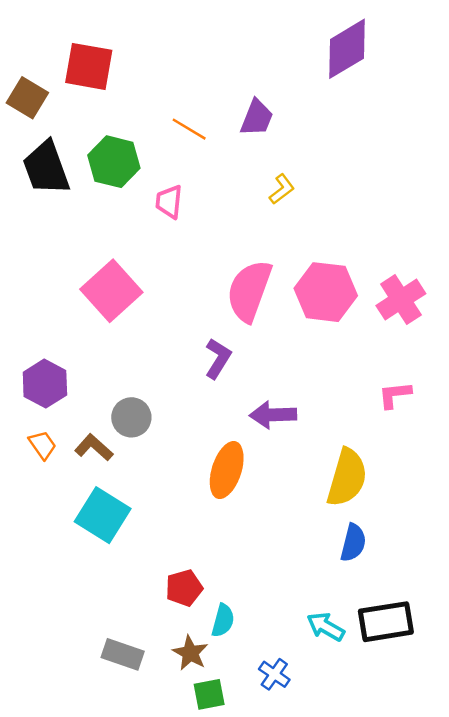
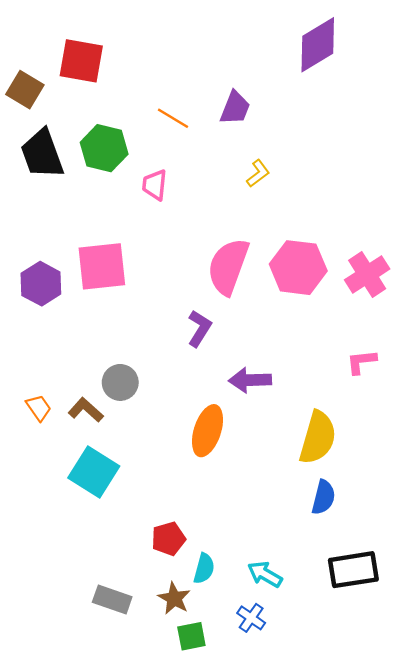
pink square: (111, 291) -> (102, 266), turned 36
purple hexagon: (45, 384) -> (41, 284), moved
cyan arrow: (326, 627) -> (265, 574), moved

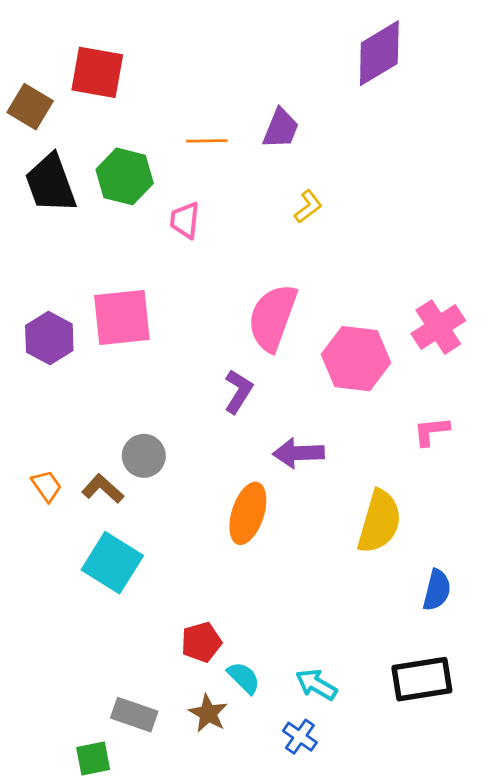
orange line: (173, 118) -> (207, 141), turned -32
pink hexagon: (298, 268) -> (356, 359), moved
blue semicircle: (323, 497) -> (437, 590), moved
cyan semicircle: (204, 569) -> (244, 678), turned -60
green square: (191, 636) -> (93, 759), moved

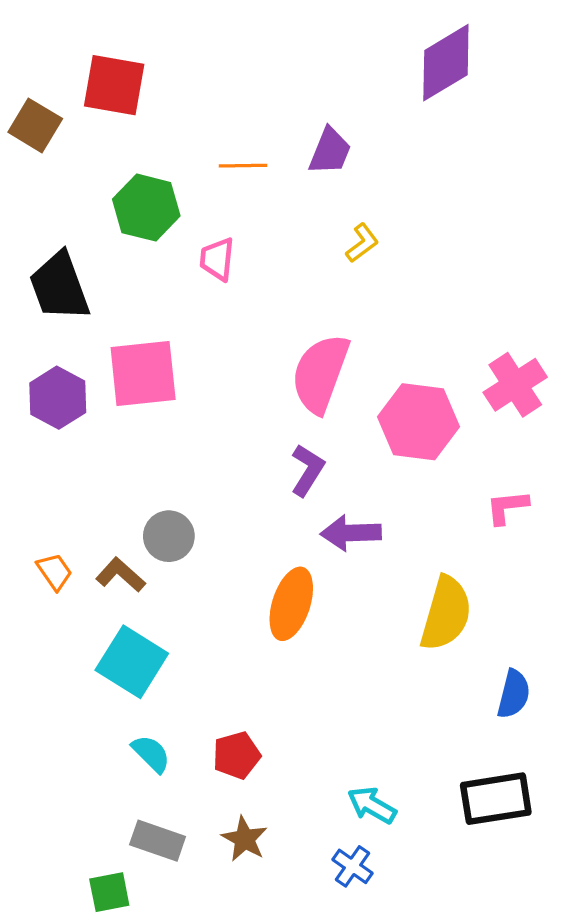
black trapezoid: (51, 183) -> (59, 286), moved
purple L-shape: (238, 391) -> (307, 470), moved
cyan semicircle: (244, 678) -> (151, 754), moved

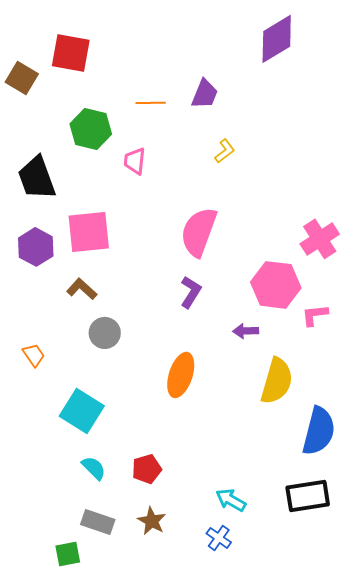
pink hexagon: (419, 422) -> (276, 285), moved
purple arrow: (351, 533) -> (246, 331), moved, size x0.7
brown L-shape: (121, 575) -> (82, 289), moved
blue semicircle: (514, 694) -> (319, 431), size x1.6

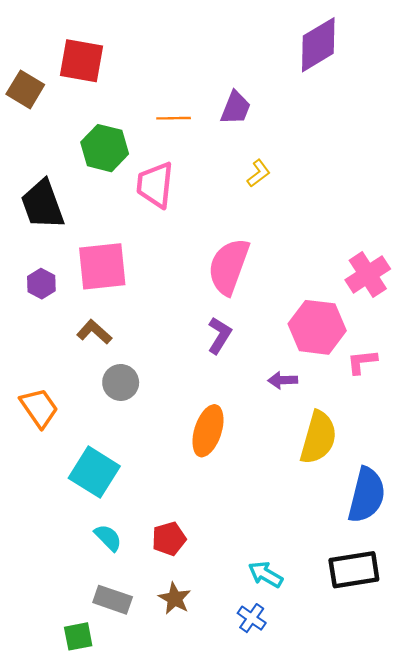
pink trapezoid: (135, 161) -> (155, 185), size x1.5
purple hexagon: (36, 247) -> (41, 284), size x0.7
orange trapezoid: (34, 355) -> (39, 408), size x1.5

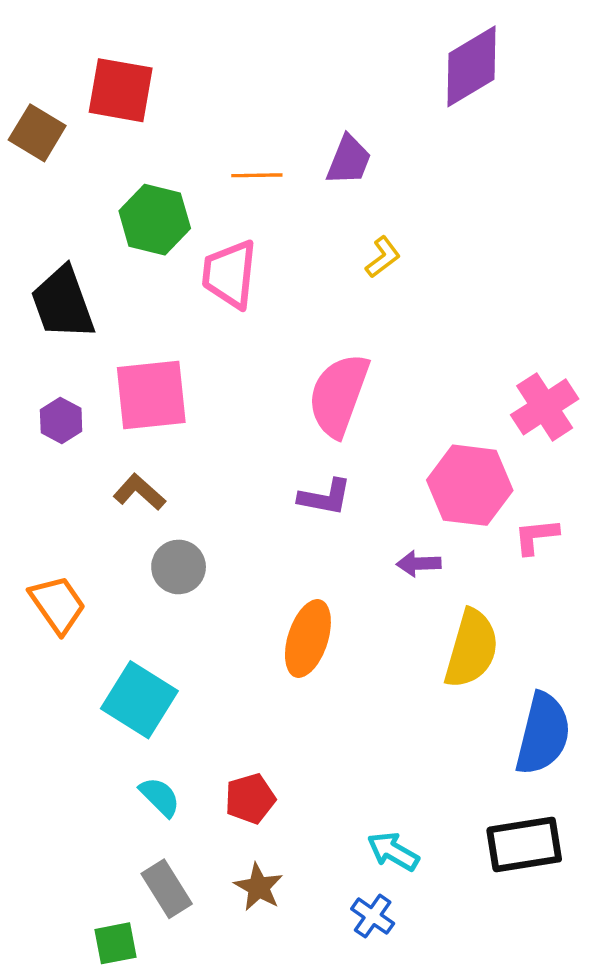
purple L-shape: (219, 335) -> (325, 497), turned 69
gray rectangle: (113, 600) -> (167, 889), turned 39

